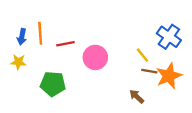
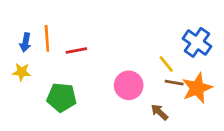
pink circle: (95, 57) -> (129, 85), moved

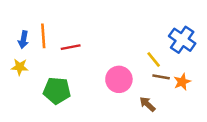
orange star: (197, 88) -> (182, 82), size x0.6

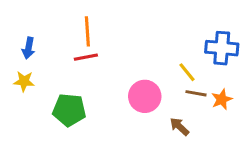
orange line: (43, 36) -> (87, 31), moved
blue cross: (182, 40) -> (222, 48), turned -30

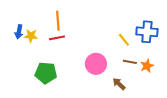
yellow line: (187, 72) -> (124, 40), moved
yellow star: (24, 81) -> (31, 36), moved

